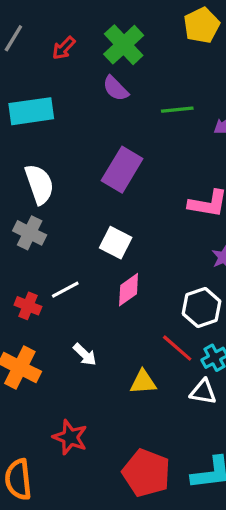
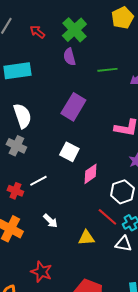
red arrow: (64, 48) -> (37, 32), turned 84
purple semicircle: (116, 89) -> (69, 57), turned 30
pink diamond: (129, 290) -> (90, 174), moved

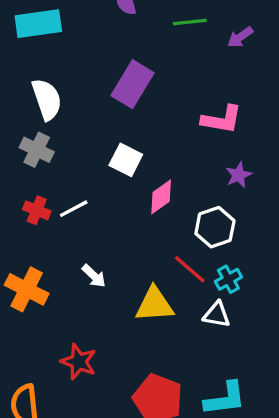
red cross: (15, 191) -> (37, 210), moved
yellow triangle: (86, 238) -> (154, 304), size x1.4

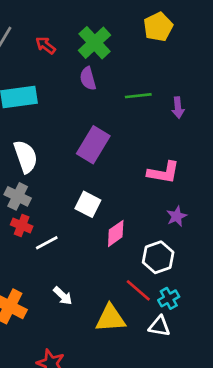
purple arrow: (240, 37) -> (178, 108), turned -60
red cross: (37, 210) -> (22, 226), moved

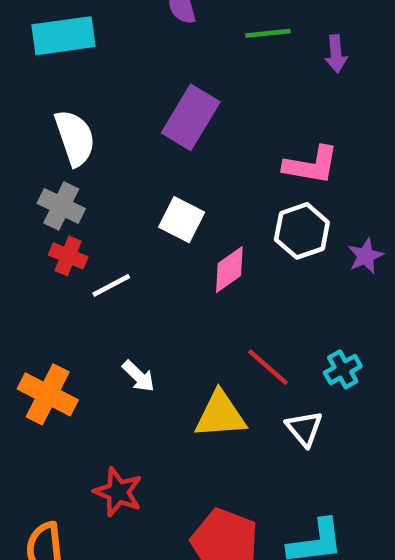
purple star: (177, 216) -> (366, 256), moved
white hexagon: (158, 257) -> (302, 231), moved
cyan cross: (169, 298) -> (343, 369), moved
white triangle: (159, 326) -> (304, 428), turned 40

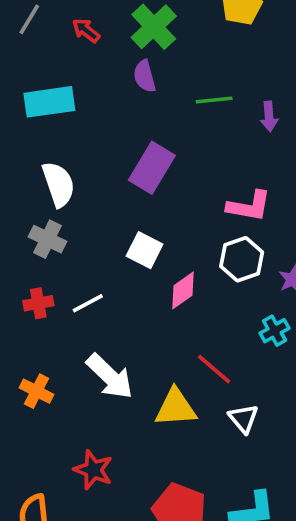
red cross: (68, 256) -> (38, 303), moved, turned -32
cyan cross: (343, 369) -> (275, 331), moved
white arrow: (138, 376) -> (110, 376), size x1.8
orange cross: (48, 394) -> (37, 391), size x0.7

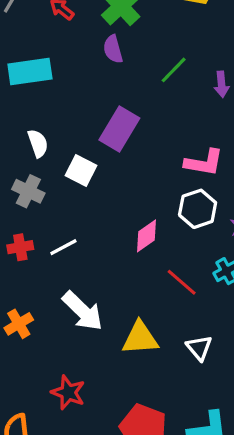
green line: (214, 100) -> (174, 70), turned -40
white semicircle: (59, 184) -> (38, 143), size x0.7
white square: (145, 250) -> (81, 170), moved
red line: (214, 369) -> (182, 282), moved
orange cross: (37, 391) -> (19, 324), turned 32

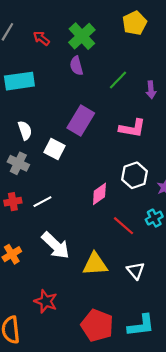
pink L-shape: (204, 163) -> (132, 128), moved

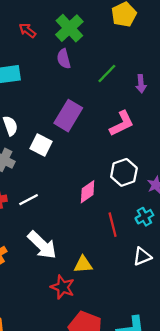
pink L-shape: (132, 128) -> (122, 124), turned -36
red line: (124, 226) -> (113, 225), turned 35
yellow triangle: (95, 264) -> (83, 264), size x0.7
white triangle: (136, 271) -> (142, 256), moved, turned 48
red star: (46, 301) -> (63, 287), moved

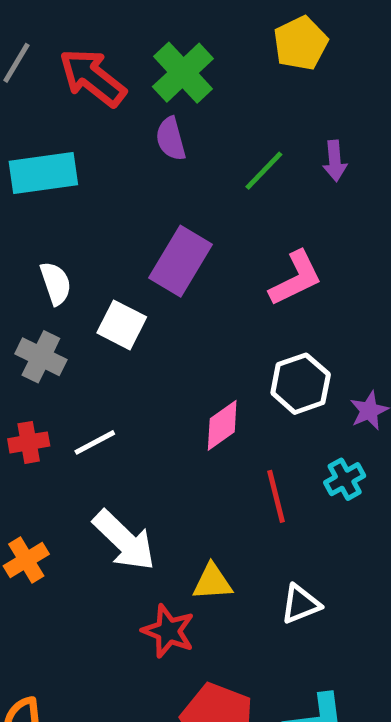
red arrow: (27, 30) -> (92, 78), size x1.8
purple arrow: (141, 84) -> (335, 161), moved
white triangle: (142, 256) -> (301, 604), moved

